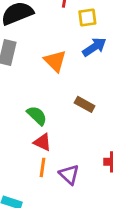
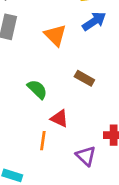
red triangle: (42, 142) -> (59, 118), moved
purple triangle: (69, 174) -> (86, 156), moved

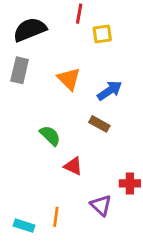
blue arrow: (94, 21) -> (110, 91), moved
orange line: (43, 141) -> (56, 217), moved

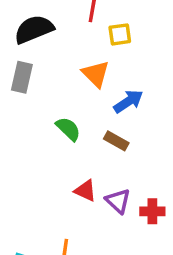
orange triangle: (69, 79) -> (96, 74), moved
green semicircle: (50, 136) -> (68, 129), moved
purple triangle: (101, 205) -> (118, 201), moved

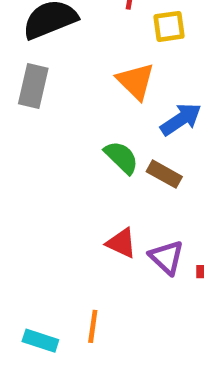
green semicircle: (68, 129) -> (121, 157), moved

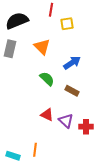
orange triangle: (136, 81) -> (42, 47), moved
brown rectangle: (164, 174) -> (72, 91), moved

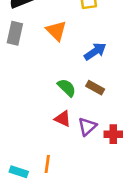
green semicircle: (47, 79) -> (67, 88), moved
purple triangle: (66, 121) -> (87, 126), turned 35

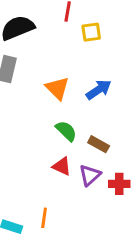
orange triangle: (56, 31) -> (57, 88), moved
brown rectangle: (95, 88) -> (99, 144), moved

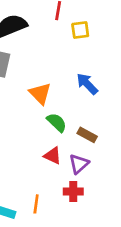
orange triangle: (57, 88) -> (40, 93), moved
blue arrow: (99, 90) -> (87, 84), turned -100
red cross: (119, 184) -> (73, 191), moved

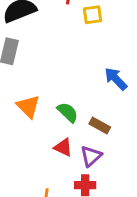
blue arrow: (87, 84) -> (116, 79), moved
orange triangle: (40, 93) -> (28, 107), moved

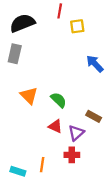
blue arrow: (116, 79) -> (95, 64), moved
brown rectangle: (100, 125) -> (94, 116), moved

